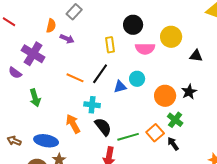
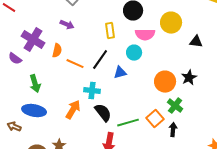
orange semicircle: (51, 26) -> (57, 51), moved
cyan circle: (137, 79) -> (134, 53), moved
orange arrow: (73, 124) -> (73, 110), turned 60
blue ellipse: (46, 141) -> (34, 111), moved
black arrow: (173, 144) -> (173, 130), turned 40

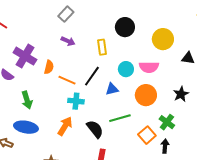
purple arrow: (67, 25) -> (68, 41), moved
pink semicircle: (145, 35) -> (149, 67), moved
orange circle: (165, 82) -> (146, 95), moved
cyan cross: (92, 91) -> (76, 101), moved
green line: (128, 123) -> (120, 118), moved

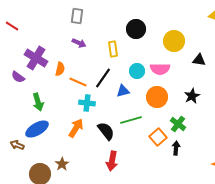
gray rectangle: (66, 14) -> (77, 16), turned -35
blue ellipse: (26, 127) -> (37, 129), turned -40

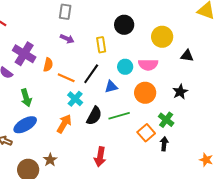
cyan cross: (87, 103) -> (75, 99), turned 35
black semicircle: (106, 131) -> (94, 116), moved, turned 66

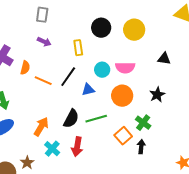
yellow circle: (162, 37) -> (134, 30), moved
cyan cross: (75, 99) -> (52, 149), moved
red arrow: (100, 157) -> (77, 147), moved

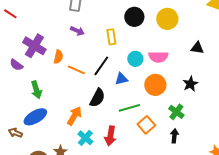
black semicircle: (71, 119) -> (97, 98), moved
orange square: (123, 136) -> (146, 125), moved

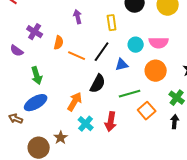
purple arrow: (77, 31) -> (78, 17), turned -128
purple cross: (34, 46) -> (35, 32), size x0.7

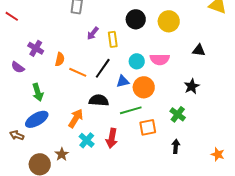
purple arrow: (78, 17) -> (93, 33), moved, turned -128
orange circle: (156, 71) -> (144, 87), moved
black semicircle: (98, 84) -> (99, 100), turned -114
orange square: (147, 111) -> (148, 127), turned 30
black arrow: (175, 122) -> (176, 146), moved

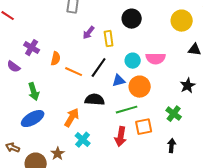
yellow circle: (169, 21) -> (182, 21), moved
brown arrow: (17, 135) -> (13, 148), moved
red arrow: (112, 138) -> (121, 137), moved

